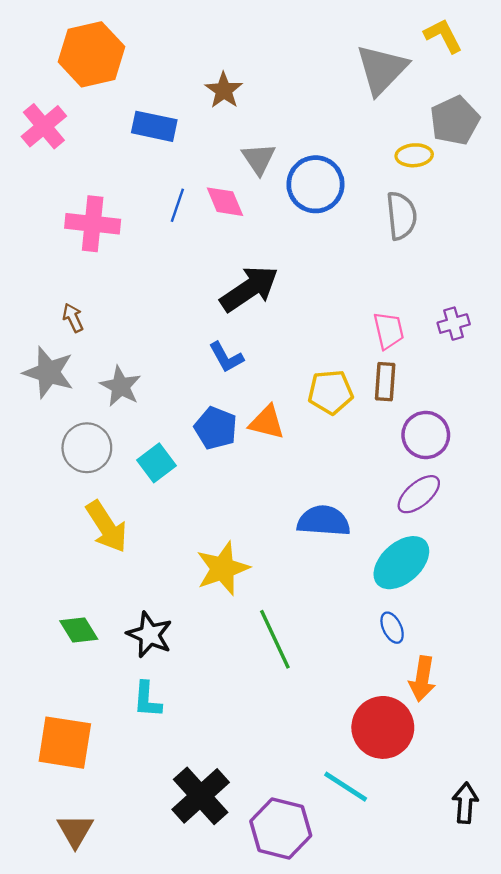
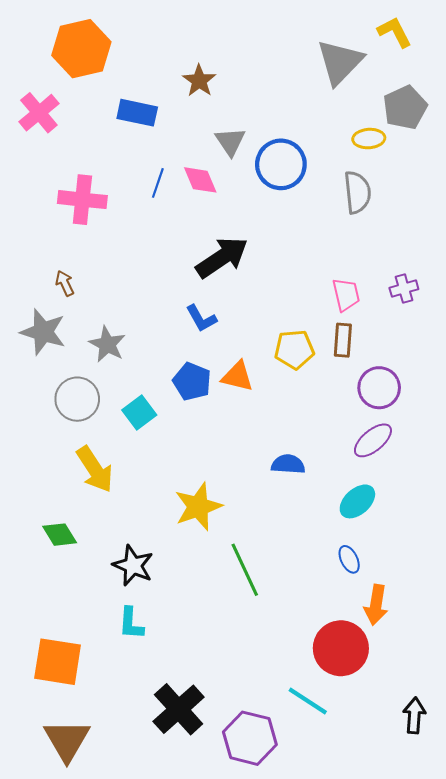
blue semicircle: (324, 521) -> (288, 464), size x0.7
cyan ellipse: (401, 563) -> (357, 501), size x0.7
green diamond: (79, 630) -> (60, 535), moved
brown triangle: (75, 831) -> (67, 740), size x1.4

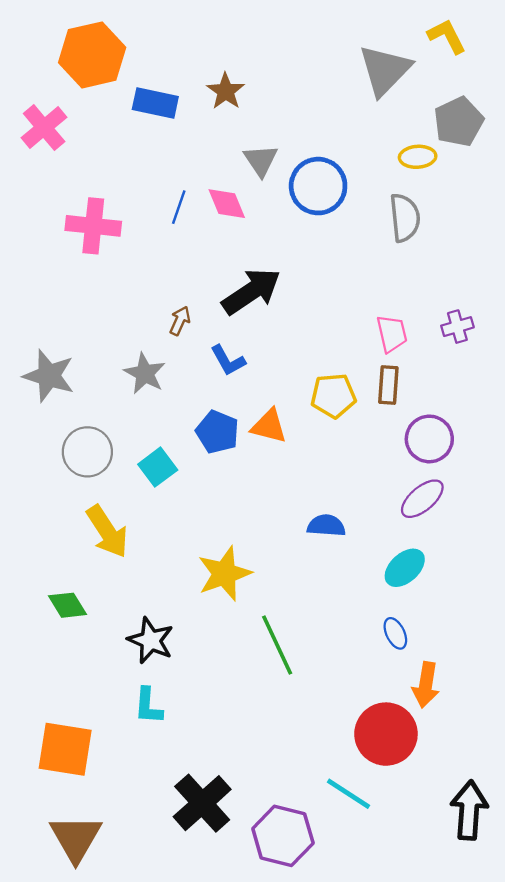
blue rectangle: (137, 113) -> (155, 103), moved
brown arrow: (65, 283) -> (180, 321), moved, turned 50
gray star: (107, 344) -> (145, 373), moved
black arrow: (414, 715) -> (469, 810), size x1.4

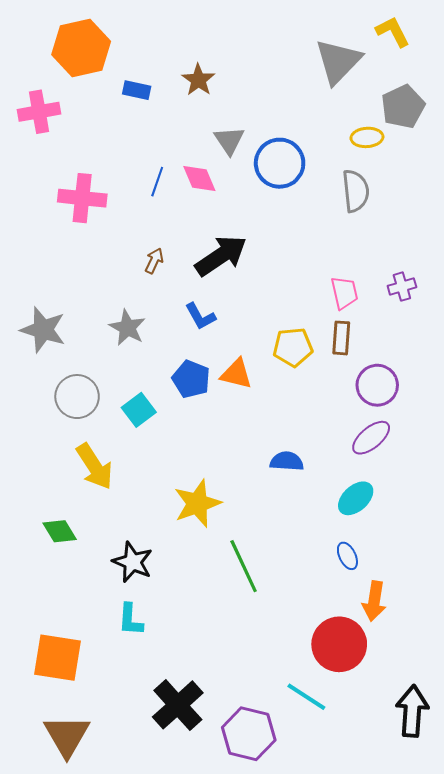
blue rectangle: (155, 103) -> (137, 90), size x0.7
pink cross: (44, 128) -> (39, 112), turned 30
brown arrow: (180, 321) -> (154, 261), moved

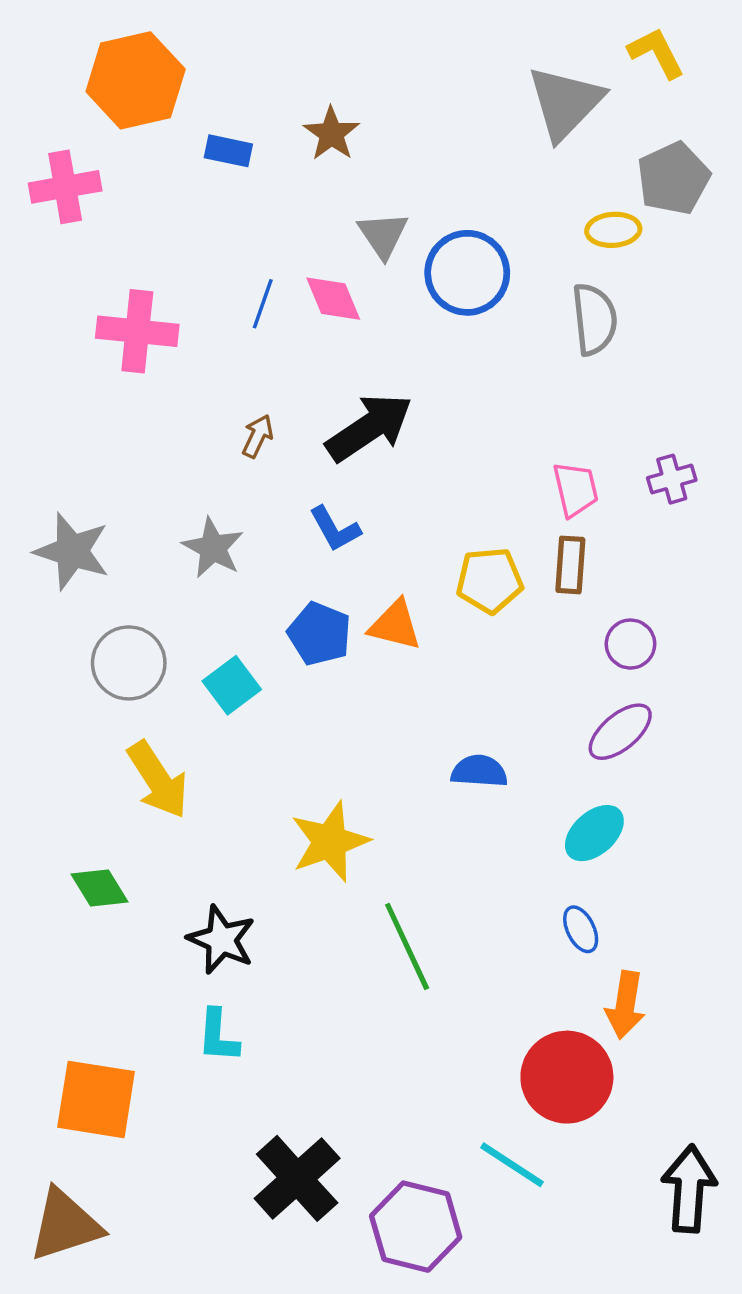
purple circle: (377, 385) -> (630, 644), size x0.7
brown triangle: (67, 736) -> (65, 1225), moved, turned 42

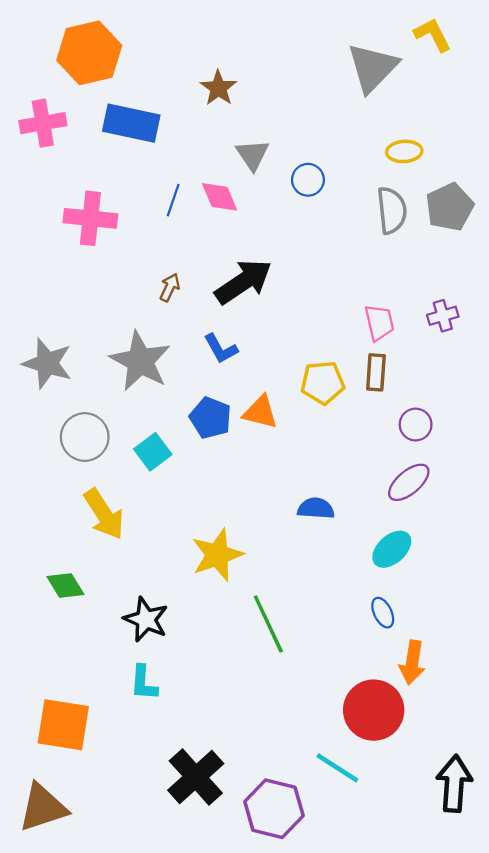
blue rectangle: (228, 151) -> (131, 123), moved, size x1.8
gray pentagon: (673, 178) -> (450, 207), moved
blue circle: (467, 273) -> (308, 180), size x0.6
gray star: (213, 548) -> (140, 361), size x1.5

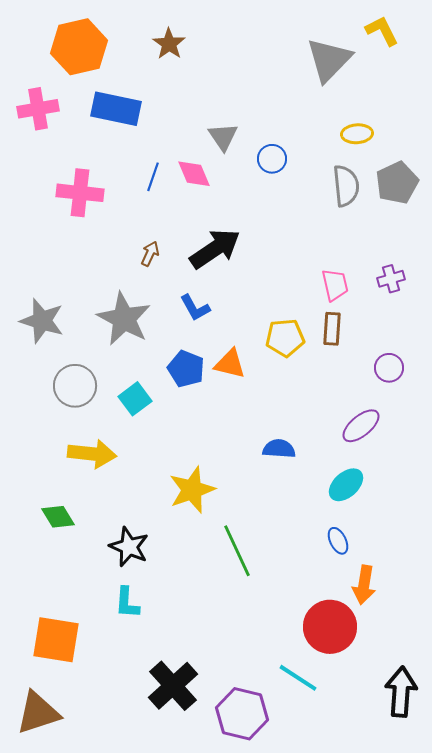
brown star: (218, 88) -> (169, 44), moved
purple circle: (416, 425) -> (389, 368), moved
yellow arrow: (104, 514) -> (92, 454), turned -51

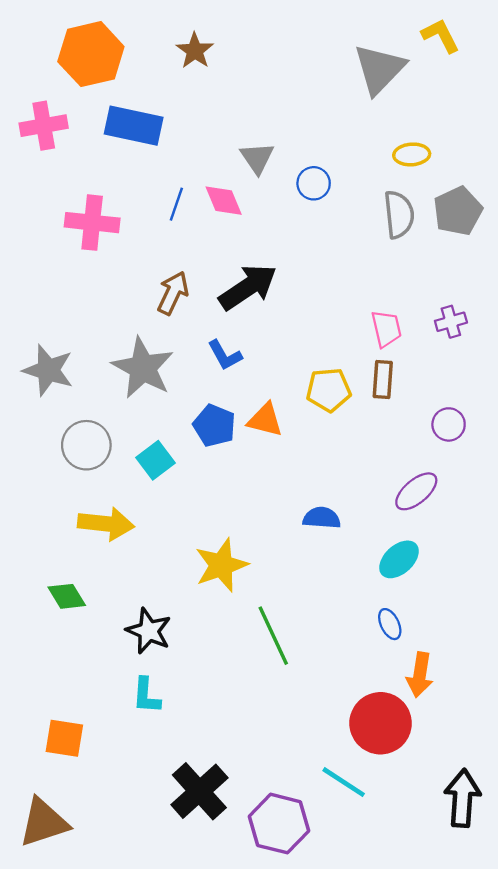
brown arrow: (150, 254) -> (173, 293), size x1.5
orange square: (56, 640) -> (64, 738), size x0.7

